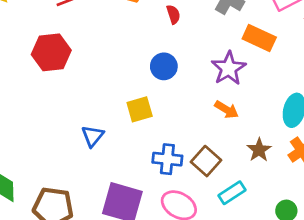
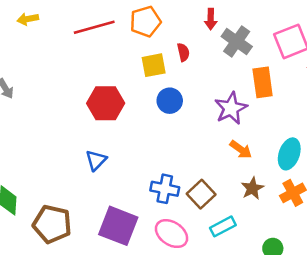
orange rectangle: (259, 38) -> (263, 82), turned 52
red hexagon: (51, 52) -> (106, 103), moved
yellow square: (140, 109) -> (154, 65), moved
orange arrow: (227, 110) -> (241, 149), moved

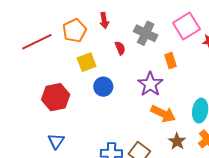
red arrow: (211, 19) -> (104, 21), moved
red semicircle: (183, 52) -> (120, 48), moved
orange rectangle: (263, 82) -> (171, 60), size x0.7
orange arrow: (241, 149) -> (163, 114), size x1.4

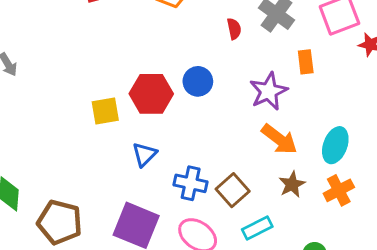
yellow square: (87, 62) -> (105, 111), moved
red hexagon: (56, 97) -> (151, 94), moved
blue triangle: (56, 141) -> (145, 154), moved

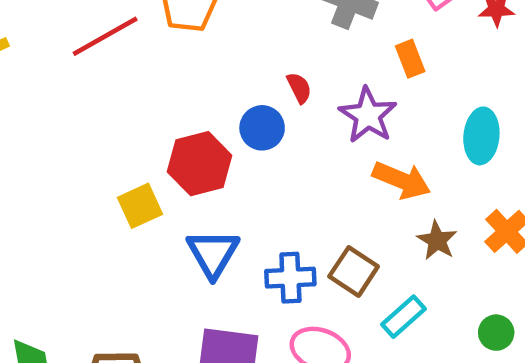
red semicircle: (234, 29) -> (299, 88), moved
cyan ellipse: (335, 145) -> (481, 136), moved
blue triangle: (145, 154) -> (213, 253), size x1.4

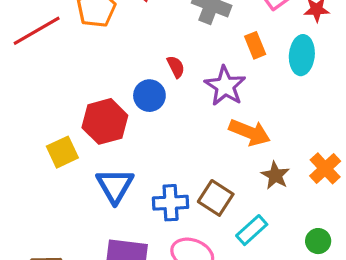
cyan ellipse: (481, 136) -> (302, 55), moved

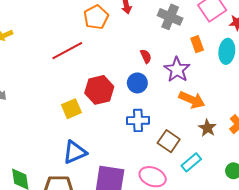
red line: (37, 31) -> (67, 51), moved
blue circle: (149, 96) -> (137, 83), moved
blue triangle: (115, 186) -> (75, 152), moved, turned 35
blue cross: (171, 203) -> (138, 120), moved

